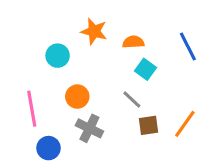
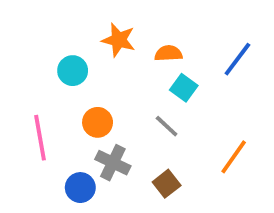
blue line: (188, 47) -> (237, 59), turned 64
brown square: (149, 125) -> (167, 184), moved, turned -30
blue circle: (48, 148) -> (80, 188), moved

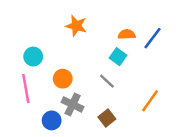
orange semicircle: (168, 53) -> (127, 34), moved
cyan circle: (73, 71) -> (33, 57), moved

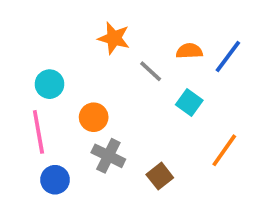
cyan square: (118, 57) -> (189, 102), moved
gray line: (107, 81) -> (151, 71), moved
blue circle: (52, 120) -> (55, 180), moved

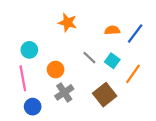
gray line: (151, 71) -> (89, 58), moved
orange line: (224, 150) -> (133, 74), moved
gray cross: (108, 156) -> (64, 92), turned 30
brown square: (160, 176) -> (105, 95), moved, size x1.5

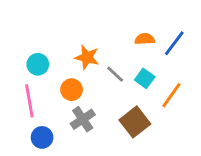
orange star: (68, 23) -> (87, 57), moved

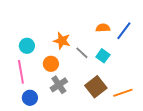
orange line: (171, 95) -> (123, 93), moved, turned 36

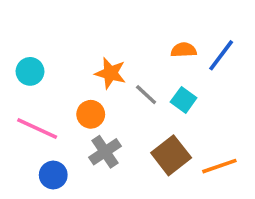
cyan circle: (27, 46) -> (30, 71), moved
pink line: (21, 72) -> (37, 129), turned -55

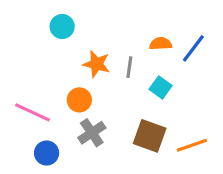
cyan circle: (30, 71) -> (62, 27), moved
gray line: (146, 95) -> (129, 67), moved, turned 55
brown square: (171, 155) -> (150, 136), turned -32

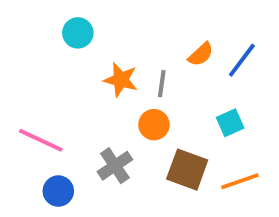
orange semicircle: (161, 44) -> (201, 54), turned 140
cyan square: (161, 87) -> (230, 123), moved, turned 30
orange circle: (79, 100) -> (154, 125), moved

